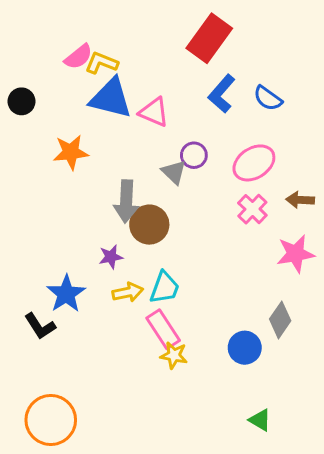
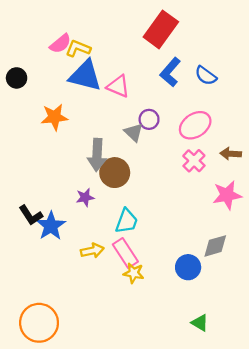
yellow arrow: (128, 292) -> (92, 251), moved
gray diamond: (280, 320) -> (215, 246), turned 40
black L-shape: (40, 326) -> (31, 215), moved

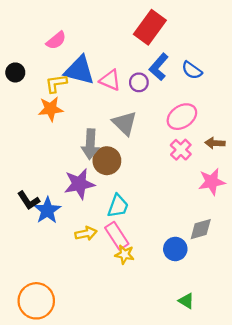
yellow L-shape: (78, 48) -> (56, 83), moved, turned -30
purple circle: (149, 119) -> (139, 82), moved
gray triangle: (134, 132) -> (125, 123), size x1.4
purple star: (85, 197) -> (79, 184), size x1.8

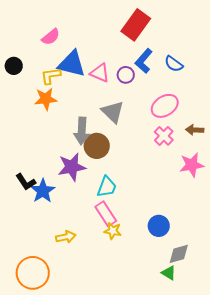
gray diamond: (201, 229) -> (179, 254), moved
yellow arrow: (86, 234) -> (66, 237), moved

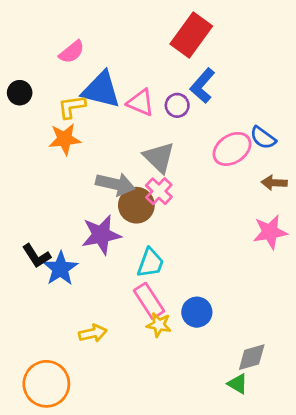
blue semicircle: (174, 64) -> (263, 138), moved
gray arrow: (82, 131) -> (115, 184), turned -80
pink cross: (164, 136) -> (159, 191), moved
blue circle: (159, 226) -> (197, 312), moved

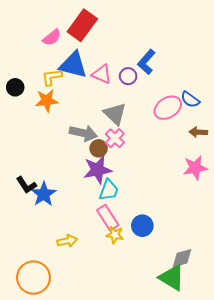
red rectangle: (191, 35) -> (82, 25), moved
black circle: (20, 93) -> (15, 87), moved
brown circle: (136, 205) -> (99, 148), size x0.7
purple star: (101, 235) -> (98, 170), moved
green triangle: (238, 384) -> (172, 278), size x1.8

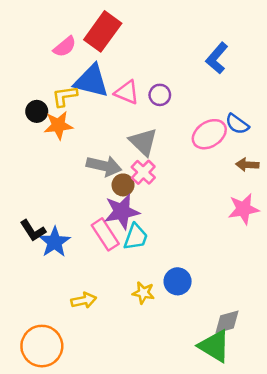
blue L-shape: (146, 62) -> (217, 58), moved
black circle: (15, 87) -> (37, 111), moved
pink rectangle: (108, 218) -> (105, 234), moved

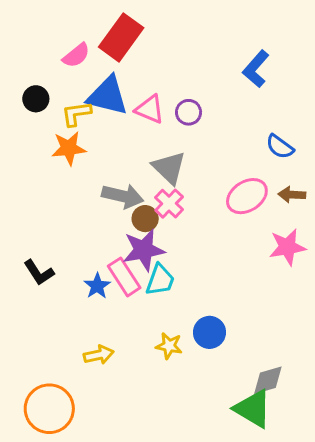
black circle: (37, 111) -> (36, 99), moved
pink ellipse: (209, 134) -> (247, 196), moved
blue star: (55, 242) -> (97, 286), moved, size x0.7

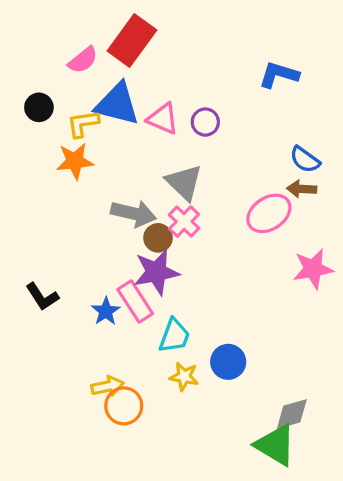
blue L-shape: (256, 69) -> (279, 75), turned 66
brown arrow: (292, 195) -> (302, 189), moved
cyan trapezoid: (160, 280) -> (174, 336), moved
orange circle: (49, 409) -> (124, 406), moved, size x0.7

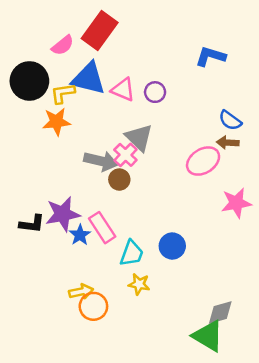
black circle: (39, 107) -> (29, 81), size x1.8
pink cross: (184, 222) -> (125, 155), moved
purple star: (156, 272) -> (63, 214), moved
black L-shape: (42, 297) -> (32, 224), turned -50
blue circle: (228, 362) -> (172, 246), moved

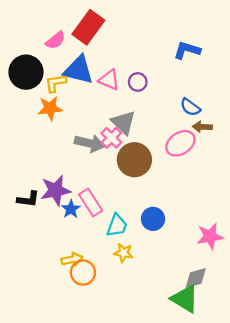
blue semicircle: (230, 120) -> (190, 107), moved
brown circle: (119, 180) -> (134, 160), moved, size x1.8
pink star: (236, 203) -> (210, 236), moved

